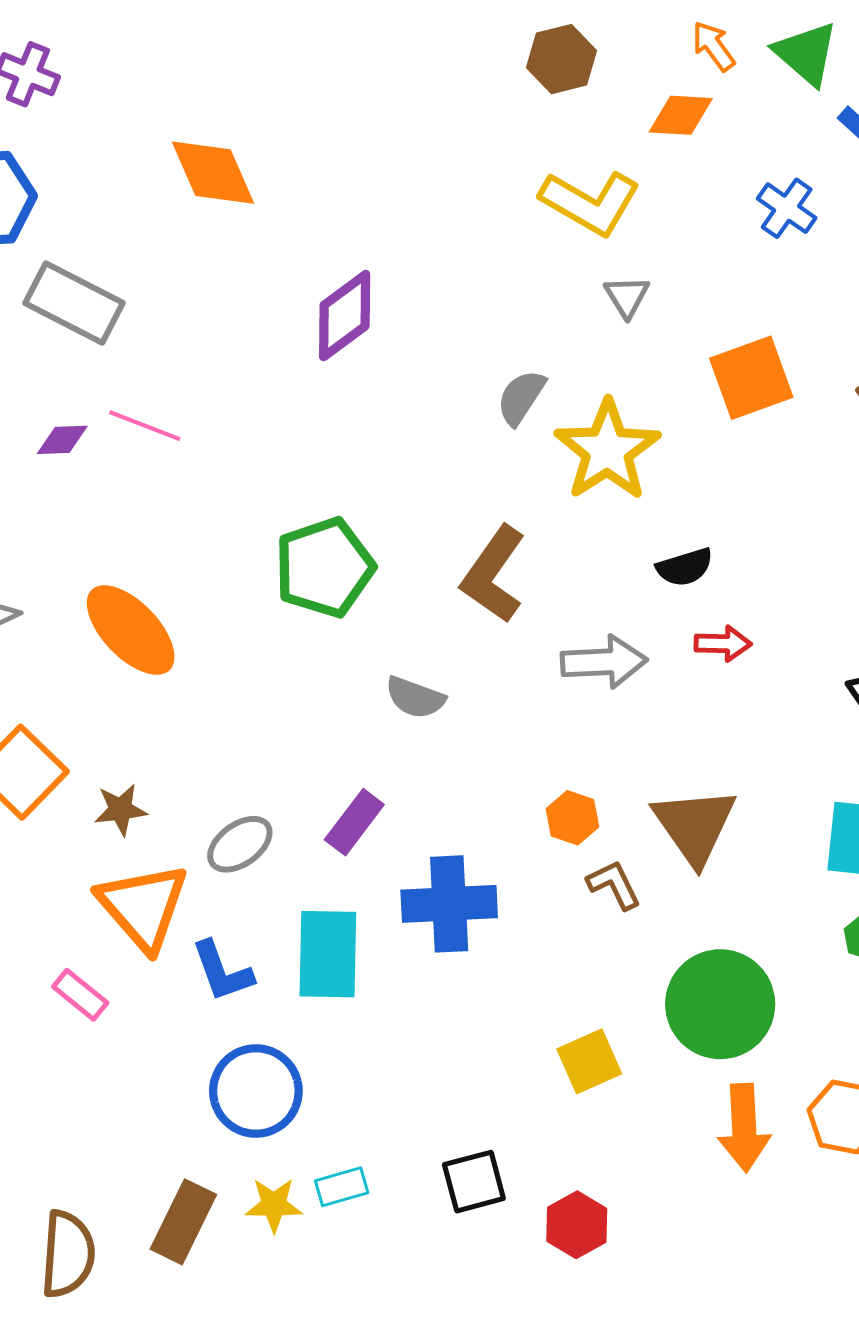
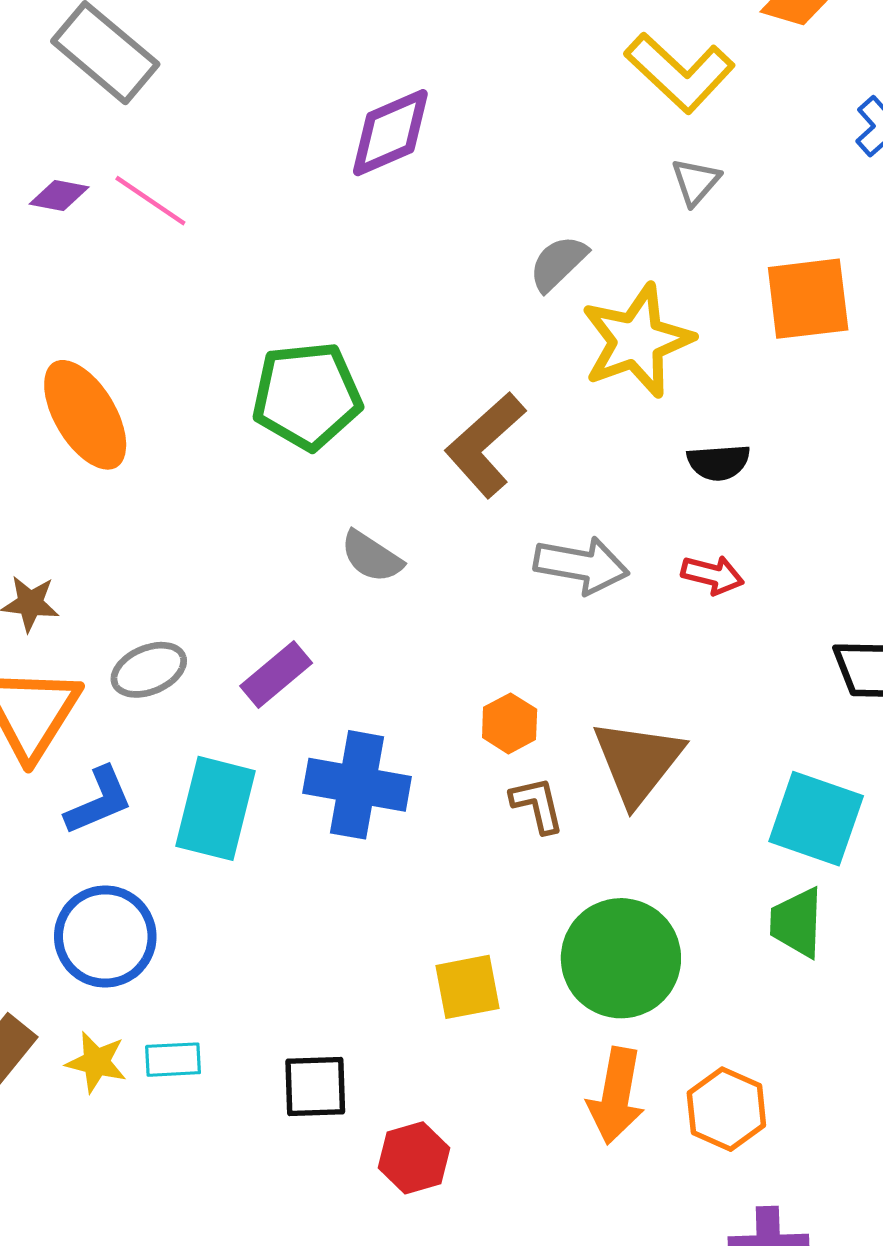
black semicircle: (685, 567) -> (718, 462), moved
blue L-shape: (222, 971) -> (99, 801), turned -106

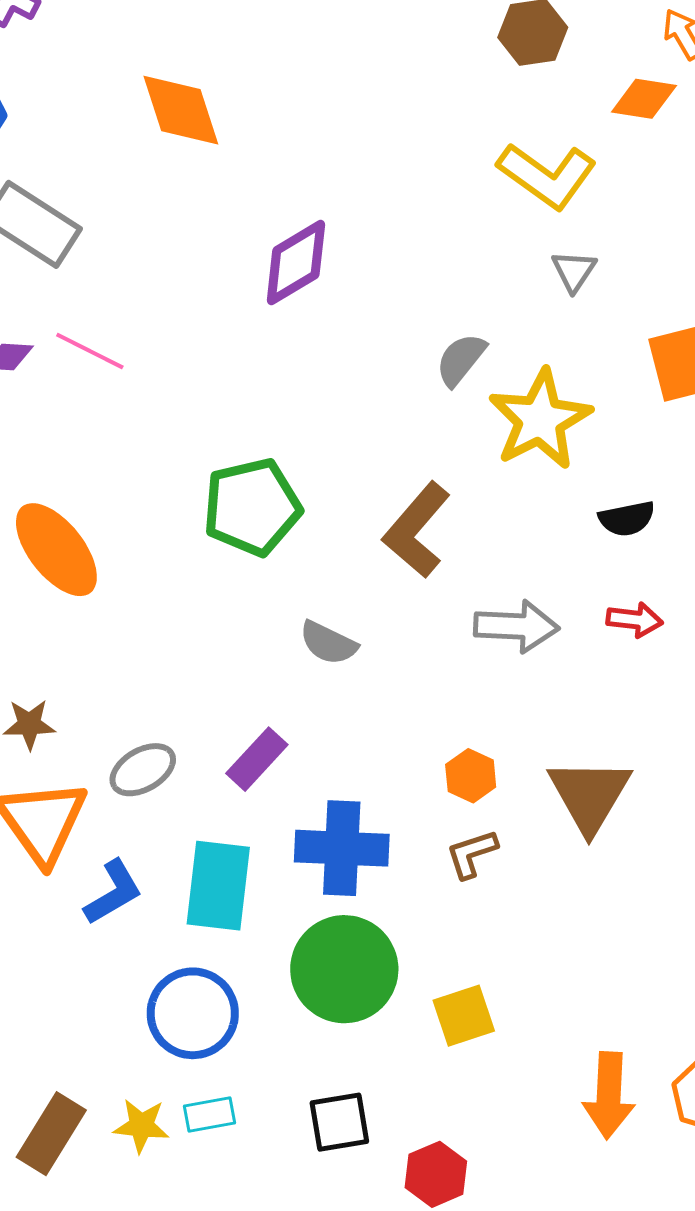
brown L-shape: (537, 805) -> (472, 854), moved, turned -88
blue circle: (105, 937) -> (193, 1013), moved
green circle: (621, 958) -> (344, 969), moved

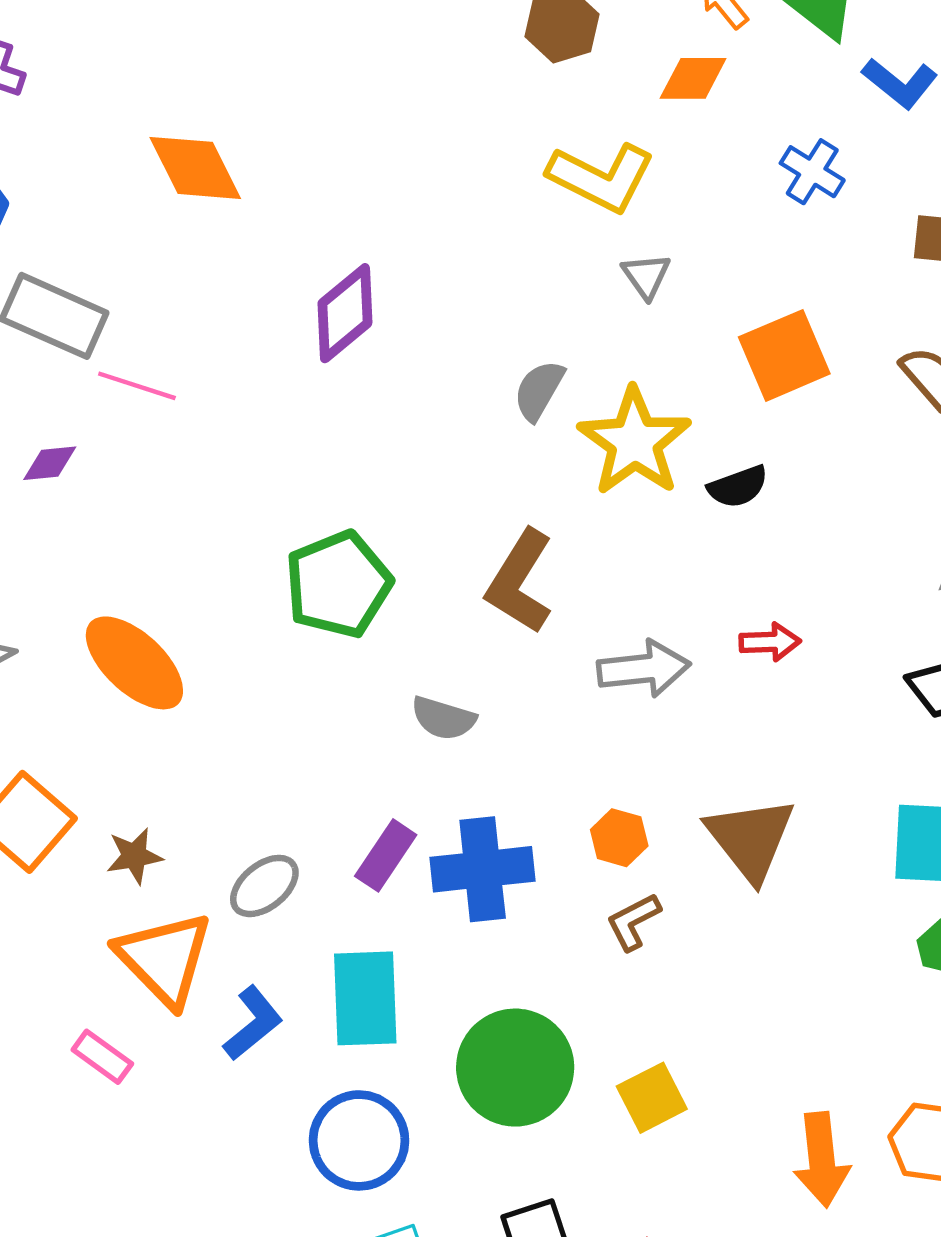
pink line: (90, 351) -> (137, 386), moved
black semicircle: (627, 519) -> (738, 487), moved
blue cross: (342, 848) -> (483, 869), moved

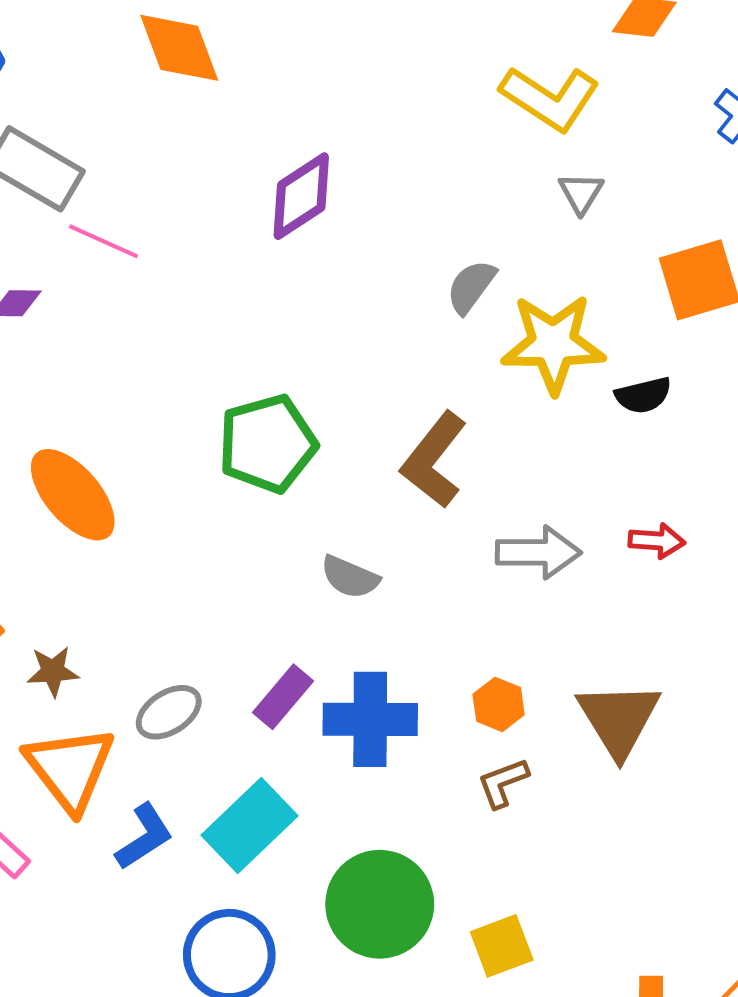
yellow star: (635, 442) -> (553, 344), turned 30
cyan rectangle: (365, 998) -> (250, 826), turned 42

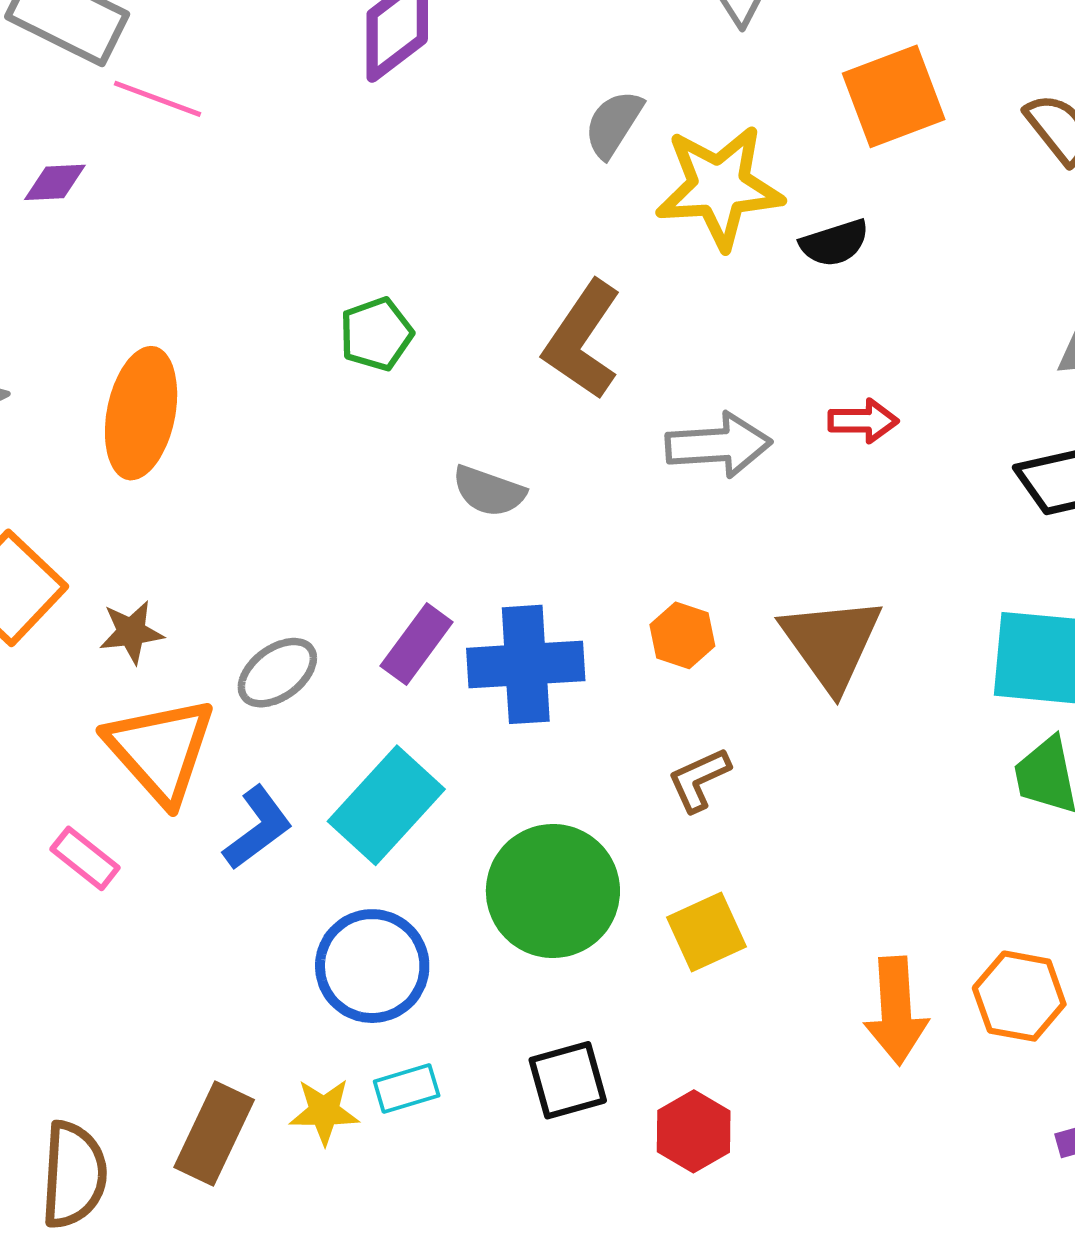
green pentagon: (267, 444) -> (376, 334), size x0.6
orange ellipse: (73, 495) -> (141, 413), turned 56
brown L-shape: (503, 783) -> (699, 780), moved

